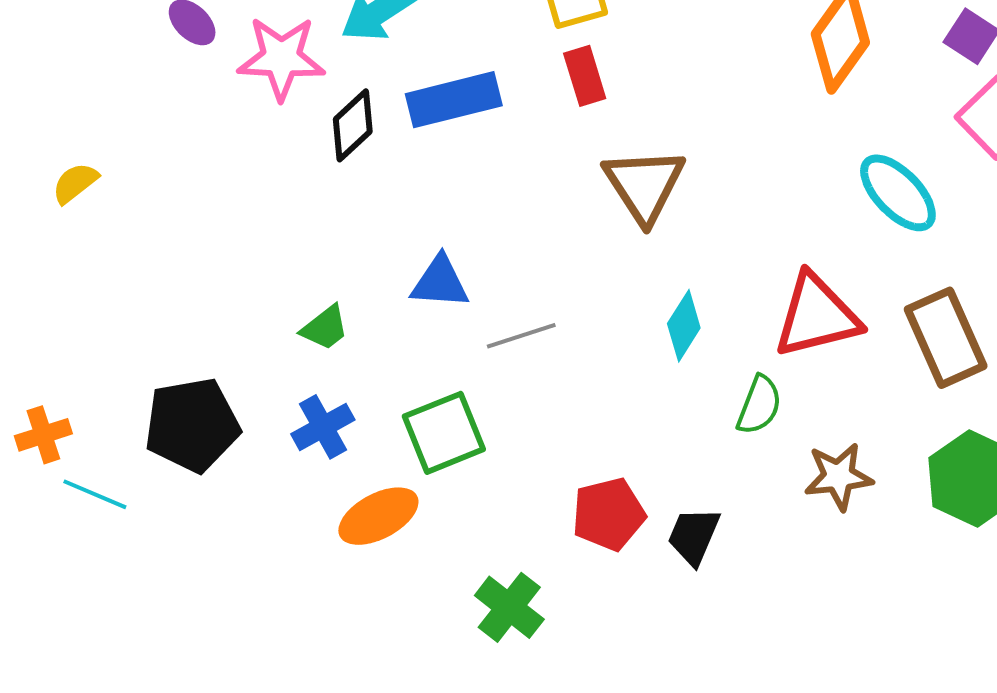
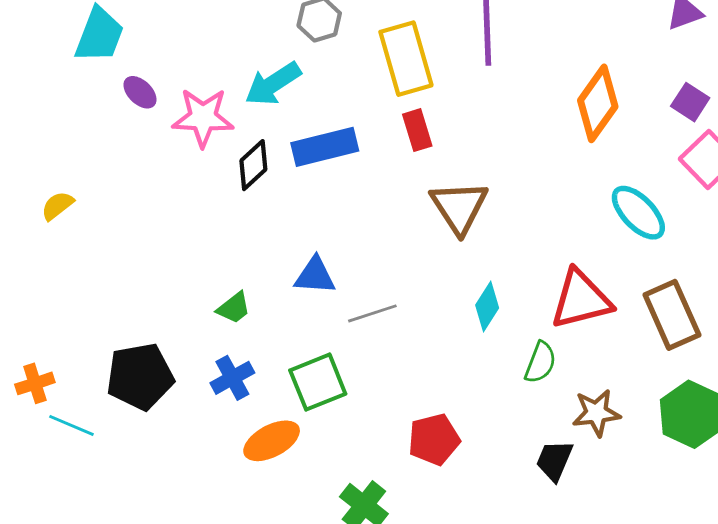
black trapezoid: (694, 536) -> (554, 460), moved

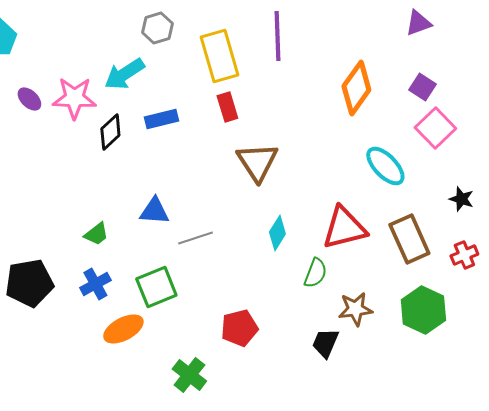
purple ellipse: (140, 92) -> (29, 99), moved
blue rectangle: (325, 147) -> (161, 119), size x0.7

